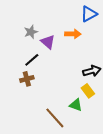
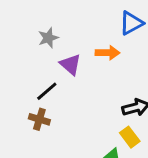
gray star: (31, 32) -> (48, 38), moved
brown cross: (27, 79) -> (39, 119), turned 32

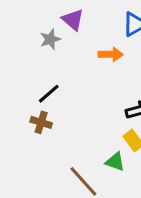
purple triangle: (70, 64) -> (73, 20), moved

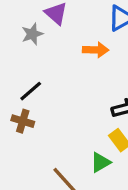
green triangle: (115, 162) -> (100, 162), turned -50

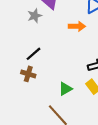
green triangle: (100, 162) -> (65, 89), moved

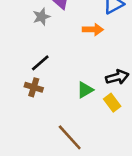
green triangle: (65, 89) -> (85, 90), moved

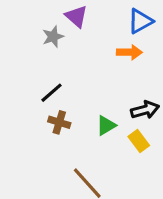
orange arrow: (93, 30) -> (129, 52), moved
brown cross: (34, 87) -> (59, 122), moved

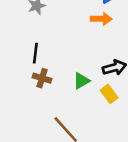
black line: (51, 93) -> (35, 53), turned -42

